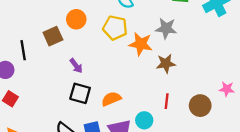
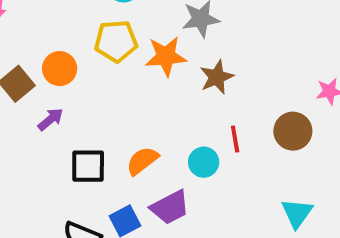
orange circle: (76, 19) -> (60, 69), moved
purple arrow: (76, 66) -> (51, 119), moved, turned -77
cyan circle: (144, 120) -> (204, 162), moved

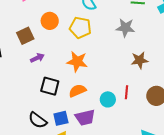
orange star: (166, 56) -> (77, 62), moved
orange circle: (60, 69) -> (50, 21), moved
brown star: (217, 77) -> (140, 60), moved

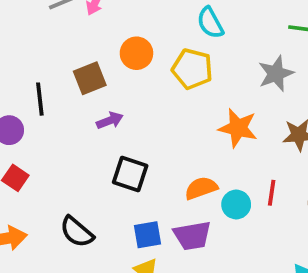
gray star: (125, 28) -> (276, 74), turned -30
orange star: (77, 62) -> (238, 128), moved
orange semicircle: (77, 91) -> (201, 188), moved
black semicircle: (38, 120) -> (77, 232), moved

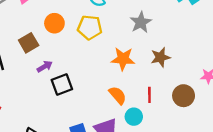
black square: (130, 174) -> (62, 84), moved, turned -30
orange semicircle: (201, 188) -> (118, 95), moved, turned 78
cyan circle: (236, 204) -> (134, 117), moved

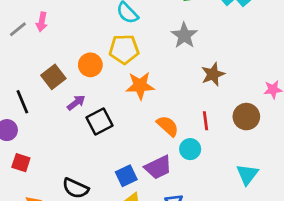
orange circle: (54, 23) -> (90, 65), moved
orange star: (123, 59) -> (140, 86), moved

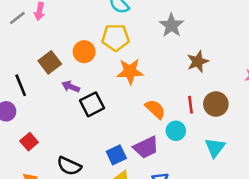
purple arrow: (76, 103) -> (71, 87), turned -120
brown circle: (246, 117) -> (216, 104), moved
red square: (21, 163) -> (29, 142), moved, turned 30
cyan triangle: (247, 174) -> (215, 148), moved

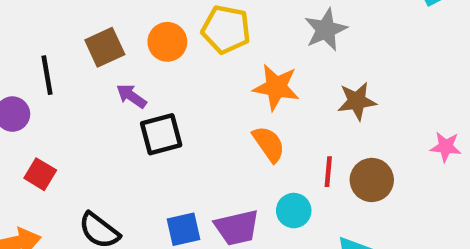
orange star: (130, 71) -> (276, 87), moved
orange semicircle: (155, 109) -> (269, 144), moved
red square: (29, 142) -> (40, 174), turned -30

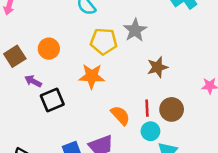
yellow pentagon: (226, 29) -> (104, 41), moved
orange star: (276, 87) -> (92, 76), moved
orange semicircle: (269, 144) -> (120, 115), moved
cyan circle: (294, 211) -> (150, 131), moved

